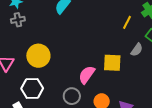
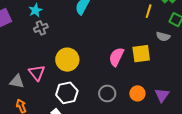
gray semicircle: (137, 50) -> (163, 36), turned 80
pink semicircle: (87, 75) -> (116, 57), moved

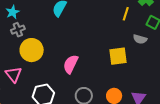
pink semicircle: (116, 57) -> (71, 64), moved
yellow circle: (67, 60) -> (32, 50), moved

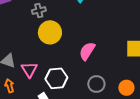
pink triangle: (14, 75) -> (29, 70), moved

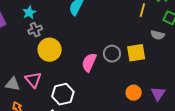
pink triangle: (29, 70) -> (33, 80), moved
gray circle: (96, 84) -> (112, 54), moved

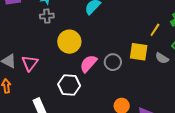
yellow circle: (50, 50) -> (69, 42), moved
yellow square: (136, 53) -> (139, 52), moved
white hexagon: (63, 94) -> (69, 85), moved

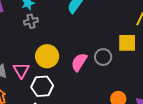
yellow circle: (69, 42) -> (47, 56), moved
white hexagon: (69, 85) -> (42, 86), moved

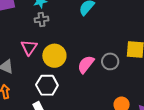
pink triangle: (21, 70) -> (29, 48), moved

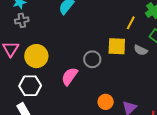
pink semicircle: (86, 64) -> (70, 76), moved

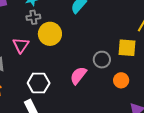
yellow circle: (36, 56) -> (50, 34), moved
orange circle: (106, 102) -> (121, 80), moved

